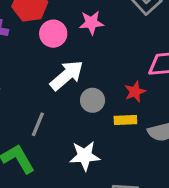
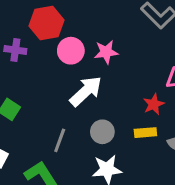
pink star: (91, 23) -> (106, 52), moved
gray circle: (92, 100) -> (102, 132), moved

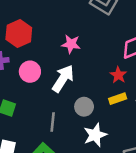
pink circle: (71, 51) -> (30, 72), moved
pink star: (106, 52) -> (71, 44), turned 30

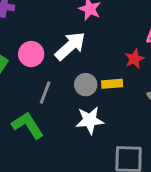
pink circle: (30, 72) -> (31, 54), moved
yellow rectangle: (118, 99) -> (112, 84), moved

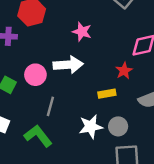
white arrow: (70, 46) -> (68, 65), turned 44
gray circle: (86, 85) -> (118, 126), moved

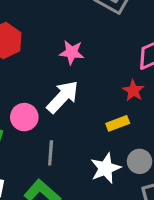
white arrow: (68, 65) -> (63, 97), turned -32

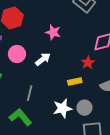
white arrow: (63, 97) -> (43, 59), size x0.7
pink circle: (24, 117) -> (17, 54), moved

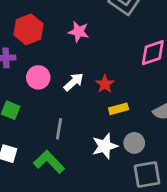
pink star: (53, 32) -> (79, 32), moved
red star: (88, 63) -> (105, 84), moved

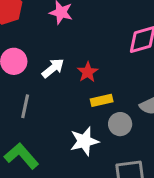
gray line: (59, 129) -> (25, 106), moved
gray circle: (134, 143) -> (120, 124), moved

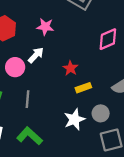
white arrow: (53, 68) -> (36, 55), moved
gray circle: (120, 124) -> (101, 113), moved

